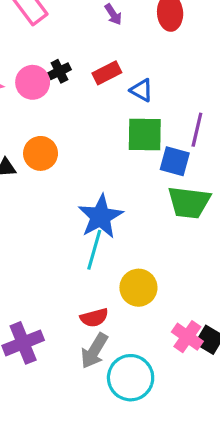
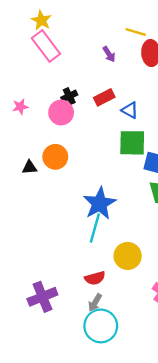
pink circle: (33, 82) -> (61, 112), moved
gray arrow: (94, 351) -> (95, 303), size x0.7
cyan circle: (131, 378) -> (101, 326), moved

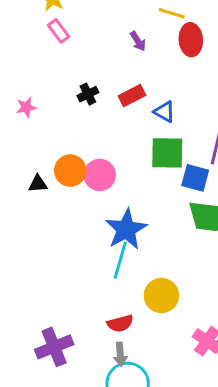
pink rectangle: (46, 46) -> (59, 31), size x0.6
pink circle: (61, 112) -> (100, 175), moved
gray arrow: (95, 303) -> (120, 354), turned -36

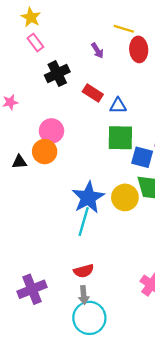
black cross: (88, 94) -> (57, 74), moved, size x1.5
red rectangle: (132, 96) -> (93, 93), turned 60
blue triangle: (164, 112) -> (118, 106), turned -30
pink circle: (100, 175) -> (51, 131), moved
yellow circle: (161, 295) -> (125, 197), moved

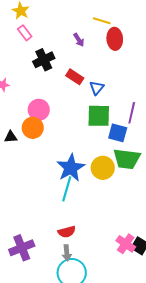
blue triangle: (118, 106) -> (97, 88), turned -49

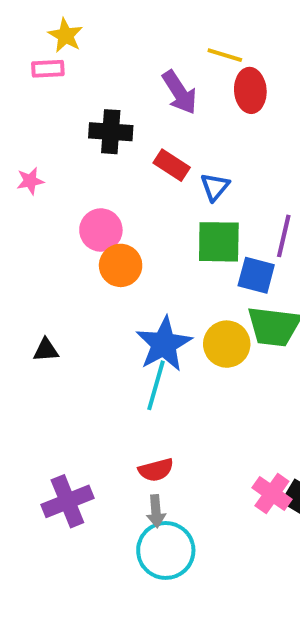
pink rectangle: (25, 33) -> (48, 69), moved, turned -56
purple arrow: (79, 40) -> (180, 92), size x1.6
black cross: (44, 60) -> (111, 132), turned 30
orange circle: (33, 128) -> (121, 265), moved
black triangle: (11, 137) -> (46, 350), moved

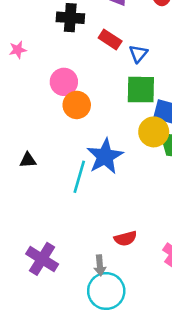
yellow circle: (227, 344) -> (154, 132), moved
cyan line: (156, 385) -> (79, 177), moved
red semicircle: (156, 470) -> (125, 238), moved
purple cross: (67, 501) -> (42, 259), turned -36

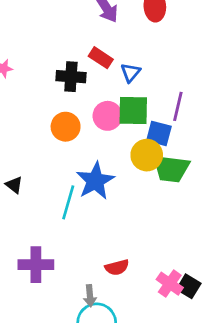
black cross: (70, 18) -> (71, 77), moved
pink circle: (64, 82) -> (108, 116), moved
black triangle: (28, 160) -> (14, 185), turned 42
purple cross: (42, 259) -> (36, 265), moved, turned -32

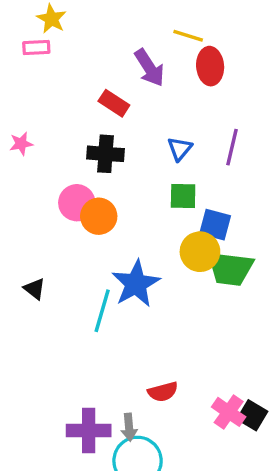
red rectangle: (101, 58) -> (114, 103), moved
purple line: (178, 106) -> (232, 147), moved
green square: (133, 110) -> (183, 196), size x0.7
pink circle: (108, 116) -> (77, 203), moved
purple cross: (36, 265) -> (89, 431), moved

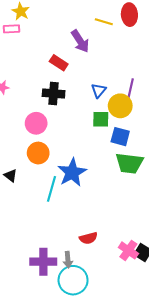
red ellipse: (210, 66) -> (129, 15), moved
orange circle: (99, 216) -> (38, 153), moved
yellow circle: (200, 252) -> (120, 106), moved

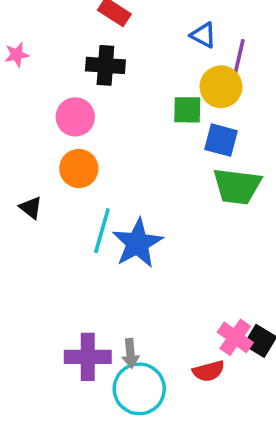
blue triangle: (99, 90) -> (203, 35), moved, turned -42
blue star: (72, 172) -> (137, 243), moved
red semicircle: (88, 238) -> (209, 371), moved

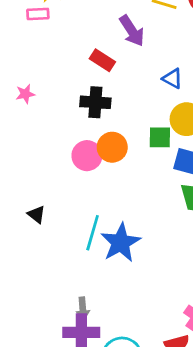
pink circle: (75, 117) -> (87, 156), moved
orange circle: (79, 168) -> (112, 147), moved
gray arrow: (130, 353) -> (83, 309), moved

